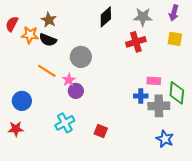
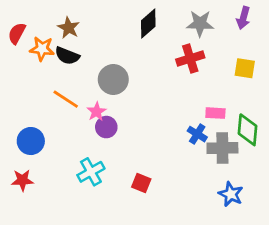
yellow square: (175, 39) -> (245, 68), moved
blue cross: (141, 96) -> (197, 134), turned 32

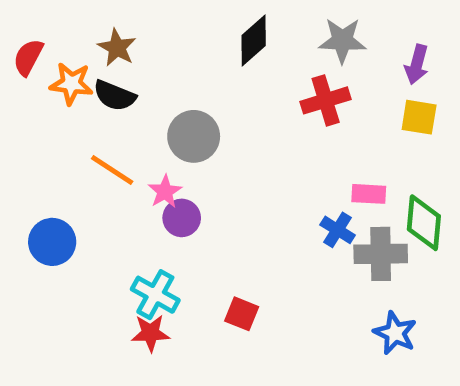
purple arrow: (243, 18) -> (417, 64), moved
cyan cross: (91, 172) -> (155, 295), turned -32
red star: (22, 180) -> (150, 333), moved

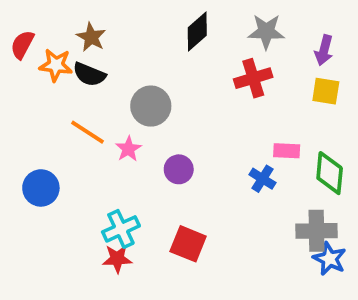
purple circle: (182, 218) -> (179, 169), moved
gray cross: (381, 254) -> (317, 231), moved
cyan cross: (155, 295) -> (121, 229), turned 36
red square: (242, 314) -> (188, 244), size x1.4
blue star: (395, 333) -> (330, 259), moved

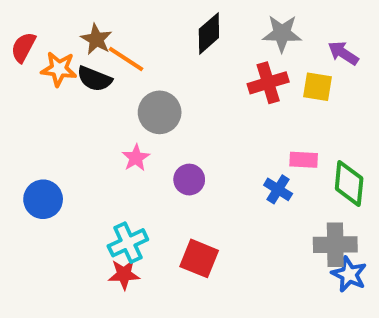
purple arrow: (324, 50) -> (343, 53), turned 108
yellow square: (326, 91) -> (318, 87), moved
orange line: (87, 132) -> (126, 59), moved

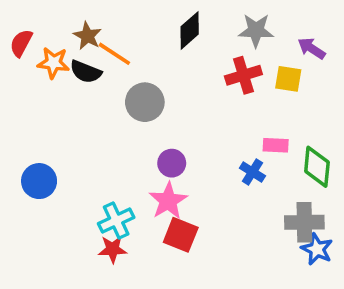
pink star: (136, 158) -> (168, 201), moved, size x1.5

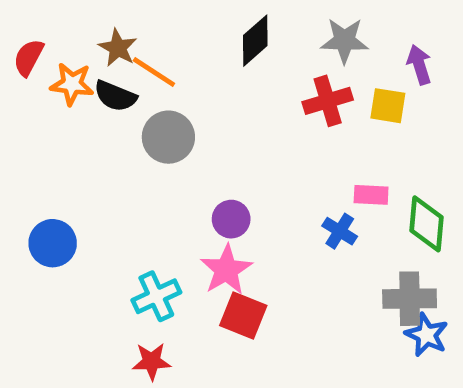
purple arrow: (312, 48) -> (419, 65), turned 40
gray circle: (145, 102) -> (168, 137), moved
red star: (113, 249) -> (152, 361), moved

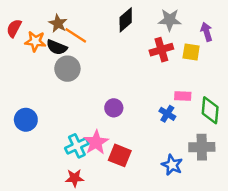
gray circle: (168, 137) -> (67, 69), moved
pink star: (226, 270) -> (96, 142), moved
blue star: (426, 335) -> (172, 165), moved

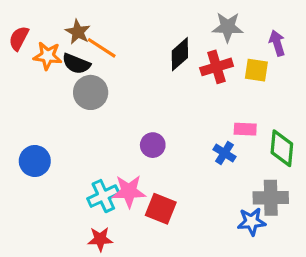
black diamond: (126, 20) -> (180, 54), moved
pink star: (96, 142) -> (129, 191), turned 30
blue star: (172, 165) -> (252, 222), moved, turned -30

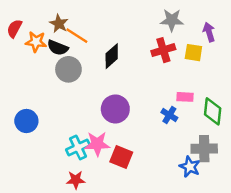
black diamond: (180, 54) -> (112, 56), moved
purple circle: (153, 145) -> (115, 109), size x1.5
blue star: (252, 222) -> (190, 167), turned 30

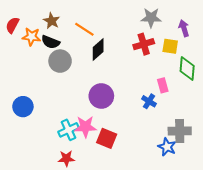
orange line: (77, 36) -> (84, 29), moved
pink rectangle: (185, 97) -> (163, 85), turned 72
green diamond: (213, 111) -> (187, 68), moved

